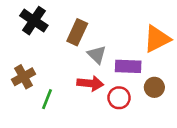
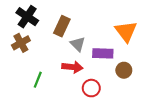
orange triangle: (157, 39) -> (126, 31), turned -40
brown cross: (23, 77) -> (21, 43), moved
red circle: (119, 98) -> (91, 88), moved

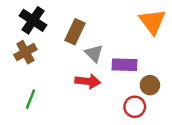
orange triangle: (126, 31) -> (152, 22), moved
green line: (38, 80) -> (30, 99), moved
red circle: (91, 88) -> (135, 107), moved

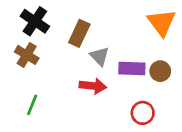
brown cross: (25, 52) -> (27, 55), turned -30
brown circle: (150, 85) -> (160, 71), moved

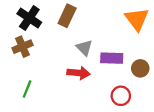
brown rectangle: (79, 33) -> (67, 16), moved
brown cross: (27, 55) -> (22, 47), turned 36
brown circle: (160, 71) -> (140, 68), moved

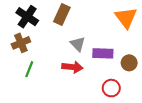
green line: (27, 89) -> (29, 69), moved

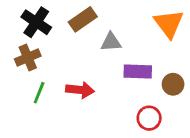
brown rectangle: (62, 15) -> (83, 19), turned 30
gray triangle: (78, 44) -> (111, 42), moved, turned -49
red arrow: (72, 67) -> (80, 90), moved

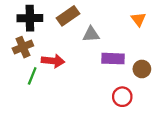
black cross: (36, 22) -> (30, 18), turned -35
orange triangle: (169, 24) -> (138, 19), size x0.6
red arrow: (80, 90) -> (53, 61), moved

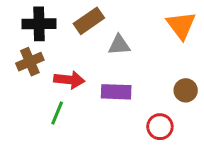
orange triangle: (138, 19) -> (181, 25), size x1.5
purple rectangle: (113, 59) -> (116, 92), moved
green line: (32, 76) -> (57, 113), moved

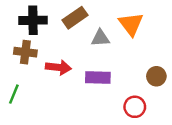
orange triangle: (181, 25) -> (131, 24), moved
brown cross: (30, 62) -> (25, 52), turned 30
green line: (57, 113) -> (14, 94), moved

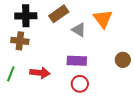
gray triangle: (100, 38) -> (79, 30), turned 35
red arrow: (58, 67) -> (40, 73), moved
red circle: (135, 107) -> (80, 84), moved

